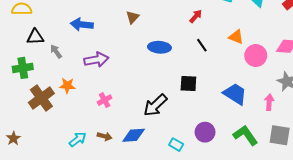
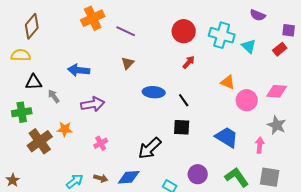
black line: (202, 45) -> (184, 100), moved

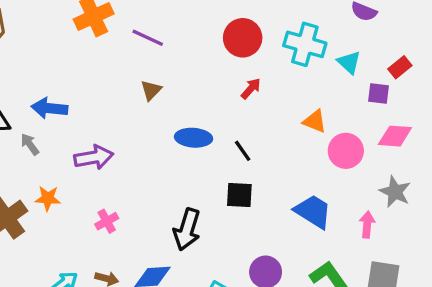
purple square: (289, 30) -> (379, 93), moved
blue arrow: (79, 70) -> (49, 108), moved
black arrow: (150, 148) -> (187, 229), turned -30

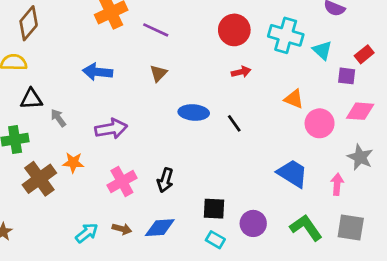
red arrow: (251, 89) -> (241, 72), turned 36
blue arrow: (49, 108) -> (98, 72), moved
black square: (239, 195) -> (214, 209), moved
pink cross: (107, 221) -> (122, 182), size x1.5
black arrow: (187, 229) -> (165, 180), moved, size x0.7

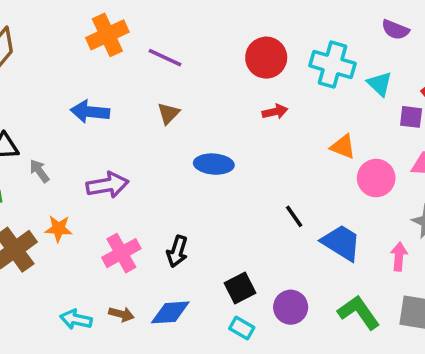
black line: (234, 123) -> (294, 216), moved
black square: (214, 209) -> (240, 288), turned -30
cyan arrow: (87, 233) -> (76, 319), turned -130

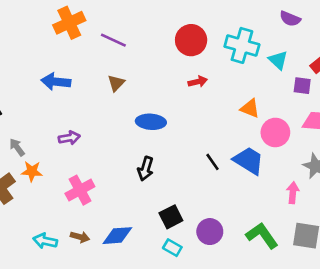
gray arrow: (39, 171) -> (17, 147), moved
purple arrow: (107, 185) -> (69, 138), size x0.7
blue trapezoid: (341, 243) -> (249, 161), moved
black arrow: (177, 251) -> (146, 169), moved

